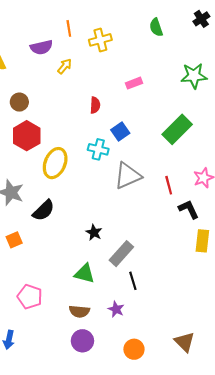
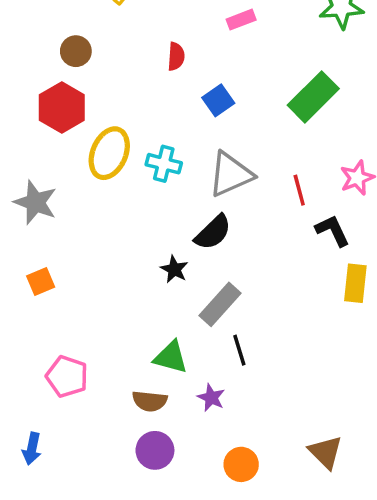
brown circle: (19, 102) -> (76, 51), moved
cyan cross: (98, 149) -> (164, 164), moved
black semicircle: (44, 210) -> (213, 232), moved
green triangle: (85, 273) -> (171, 357), moved

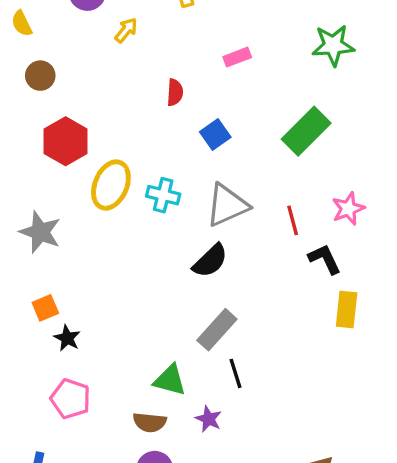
brown circle: (76, 51) -> (40, 76), moved
black star: (174, 269) -> (67, 338), moved

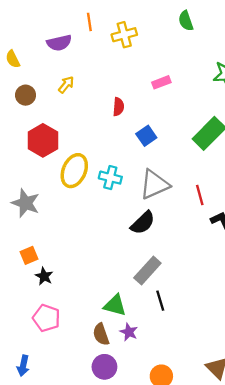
yellow arrow: (126, 30) -> (66, 85), moved
purple star: (209, 419) -> (129, 332), moved
brown semicircle: (150, 422) -> (101, 334), turned 65

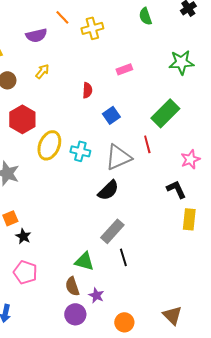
orange line: (89, 22) -> (62, 17), turned -35
red line: (200, 195) -> (147, 144), moved
purple star: (129, 332) -> (96, 295), moved

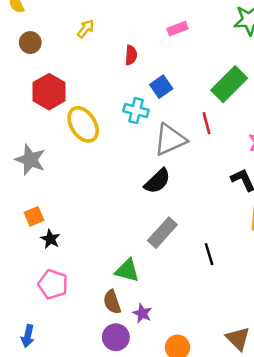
yellow arrow: (42, 71) -> (86, 29), moved
yellow ellipse: (49, 145) -> (83, 124), turned -56
cyan cross: (80, 151) -> (136, 111), moved
black line: (123, 257) -> (209, 254), moved

